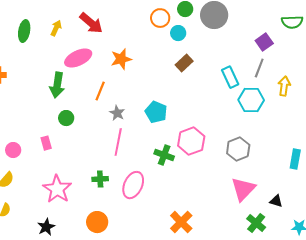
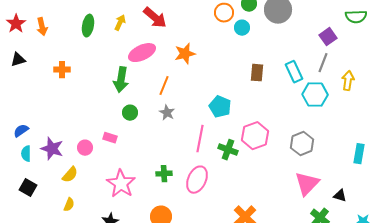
brown rectangle: (184, 63) -> (257, 73), moved, turned -42
gray star: (117, 113) -> (167, 113), moved
pink line: (118, 142) -> (200, 139), moved
pink rectangle: (46, 143) -> (110, 138), turned -56
pink circle: (13, 150) -> (85, 148), moved

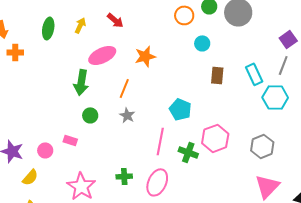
red arrow: (155, 18) -> (115, 20), size x0.7
cyan circle: (242, 28) -> (202, 43), moved
orange cross: (62, 70) -> (15, 52), moved

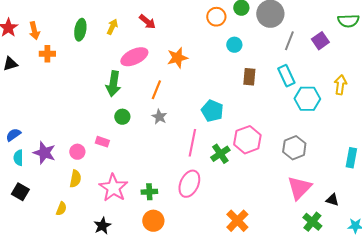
gray line: (283, 65) -> (289, 41), moved
green cross: (188, 152) -> (220, 154), turned 36
green cross: (124, 176) -> (149, 192), moved
yellow semicircle: (30, 177) -> (75, 179), moved, turned -30

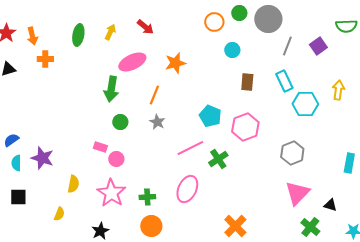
pink hexagon: (247, 140) -> (245, 127), moved
pink line: (192, 143) -> (190, 148), turned 52
pink circle: (77, 152) -> (116, 159), moved
black square: (20, 192) -> (18, 197), turned -30

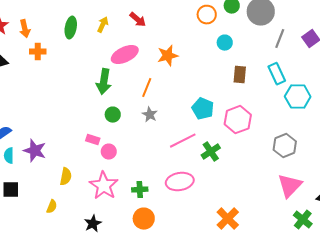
pink ellipse: (187, 189) -> (180, 182), turned 56

